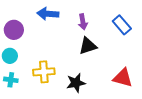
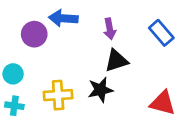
purple circle: (14, 30) -> (34, 34), moved
black star: (76, 83) -> (100, 90), moved

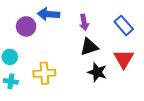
black star: (100, 90) -> (97, 72), moved, turned 30
red triangle: (163, 103) -> (124, 59), moved, turned 45

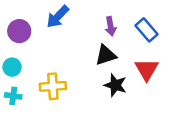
blue arrow: (48, 14) -> (58, 17), turned -50
purple arrow: (84, 22) -> (111, 26), moved
purple circle: (26, 26) -> (19, 31), moved

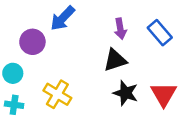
purple circle: (19, 31) -> (32, 42), moved
red triangle: (147, 70) -> (164, 94), moved
yellow cross: (53, 86) -> (57, 94), turned 35

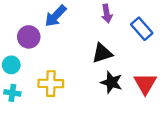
purple arrow: (120, 29) -> (107, 14), moved
yellow cross: (57, 94) -> (51, 84), turned -30

